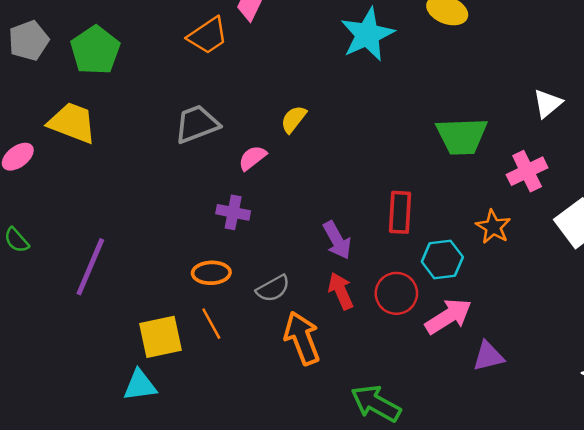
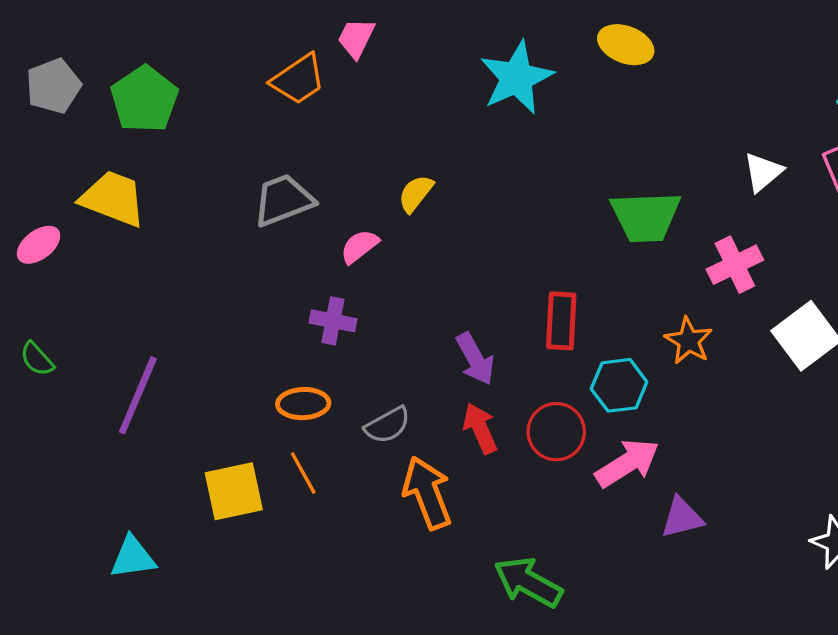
cyan triangle: (140, 385) -> (133, 557), moved

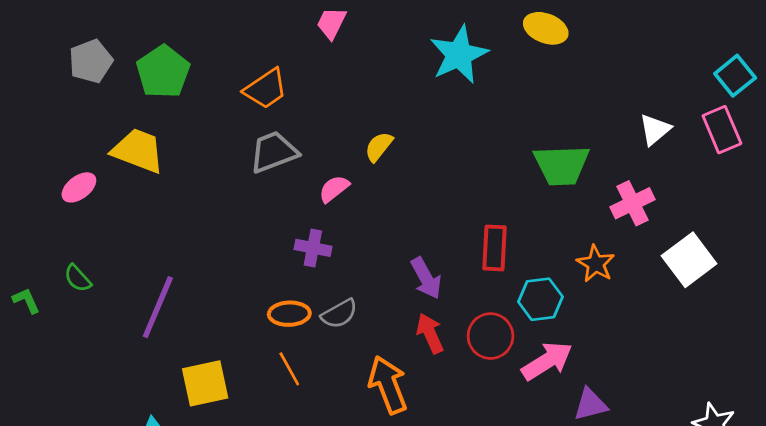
orange trapezoid: (298, 79) -> (266, 89), moved
gray semicircle: (388, 425) -> (339, 314), moved
yellow square: (234, 491) -> (205, 383), moved

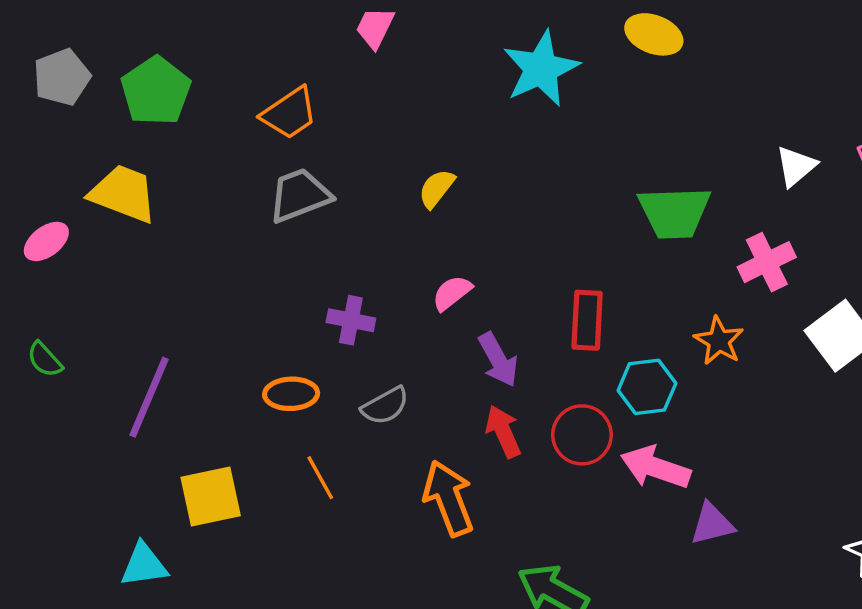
pink semicircle: (334, 189) -> (452, 293), moved
orange ellipse: (289, 314) -> (291, 394), moved
pink arrow: (547, 361) -> (656, 467), turned -129

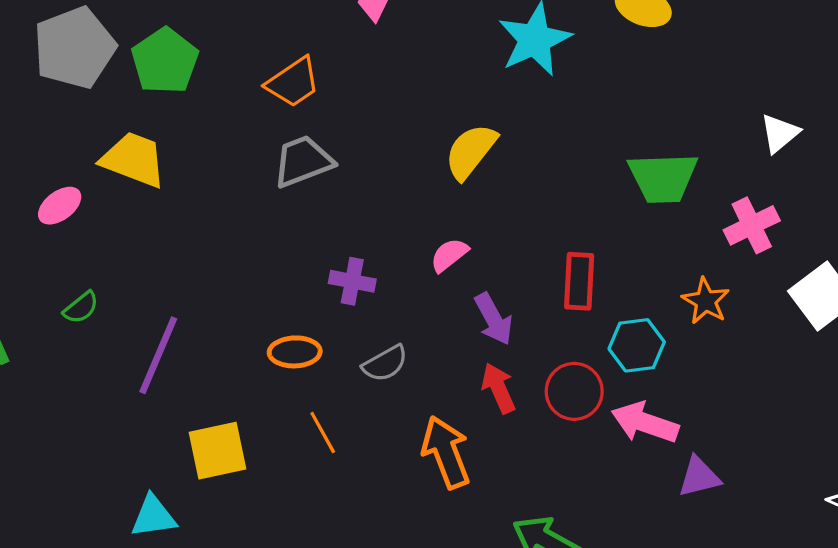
gray pentagon: (62, 77) -> (74, 48), size x1.5
yellow semicircle: (437, 188) -> (471, 151), moved, size x1.5
green semicircle: (45, 360) -> (81, 308), moved, turned -87

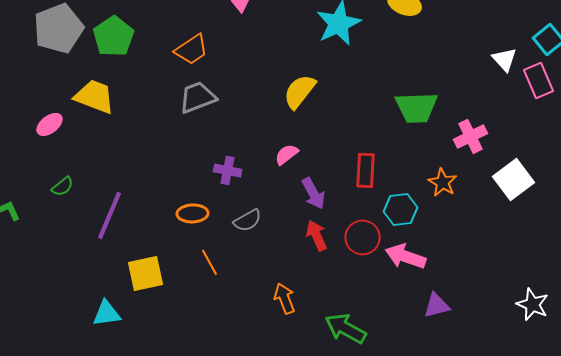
white triangle: (780, 133) -> (505, 59), moved, turned -32
orange arrow: (446, 452) -> (285, 298), moved, size x0.7
purple triangle: (699, 477) -> (437, 305), moved

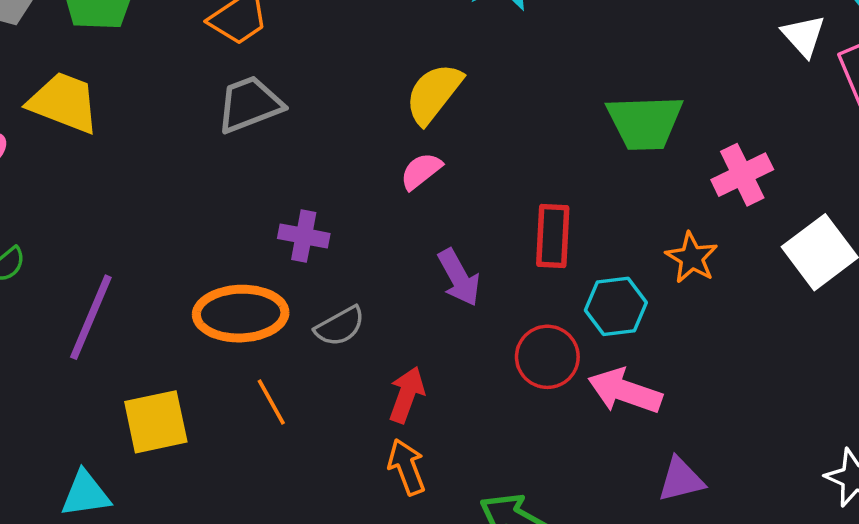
pink semicircle: (287, 154) -> (421, 171), moved
orange ellipse: (193, 213) -> (241, 314), size x1.6
red arrow: (317, 235) -> (407, 395), moved, turned 44

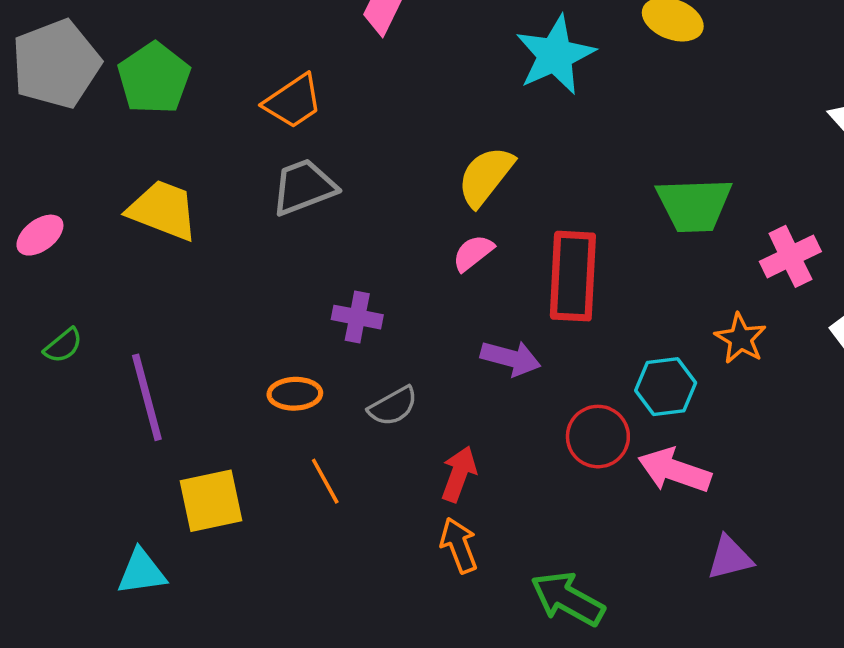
yellow trapezoid: (64, 102) -> (163, 210), moved
red rectangle: (553, 236) -> (573, 276), moved, size x1.4
purple arrow: (459, 277) -> (511, 358), turned -46
orange ellipse: (241, 314) -> (295, 394), size x0.6
purple line: (91, 317) -> (147, 397), turned -38

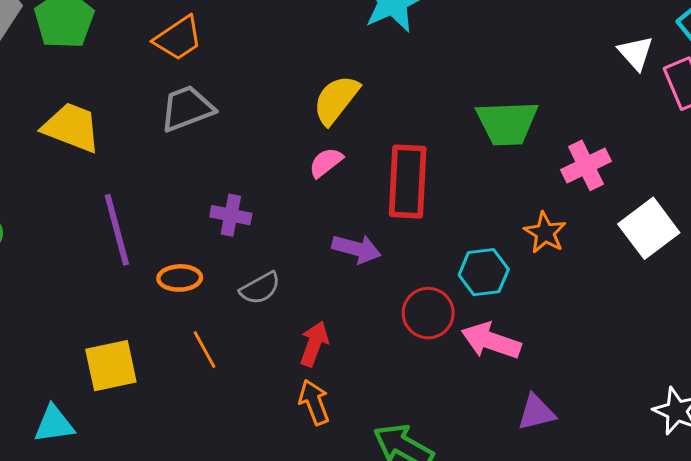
purple line: (147, 397) -> (117, 230), moved

